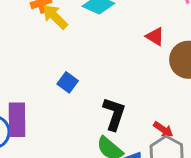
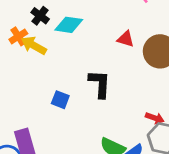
black L-shape: (114, 114) -> (100, 84), moved

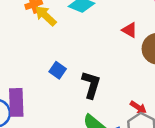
black L-shape: (100, 84) -> (91, 85), moved

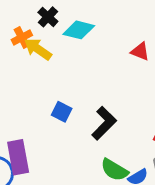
black L-shape: (91, 85) -> (104, 123), turned 36

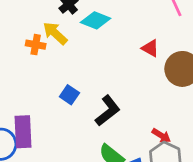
orange cross: (22, 38) -> (36, 45), moved, turned 30

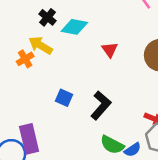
orange cross: (36, 45) -> (25, 59), turned -30
red triangle: (150, 48) -> (110, 50), moved, turned 36

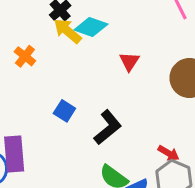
yellow arrow: (41, 45) -> (67, 31), moved
orange cross: (25, 59) -> (25, 56), turned -30

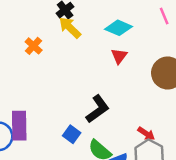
cyan diamond: (91, 27) -> (119, 28), moved
blue square: (64, 111) -> (72, 134), moved

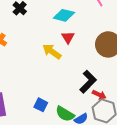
yellow arrow: (70, 28) -> (52, 52), moved
black L-shape: (98, 109) -> (88, 82), moved

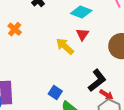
blue square: (41, 105) -> (55, 92), moved

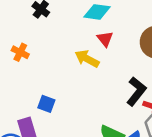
blue square: (55, 92) -> (46, 104), moved

